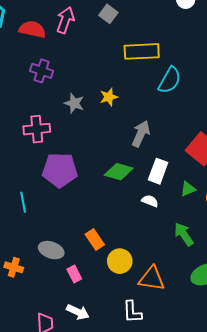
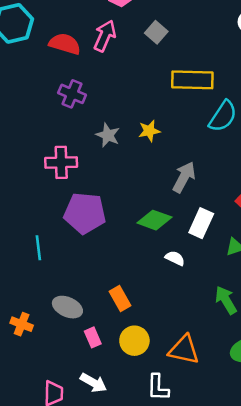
white semicircle: (150, 201) -> (175, 258), moved
yellow circle: (120, 261) -> (134, 341), moved

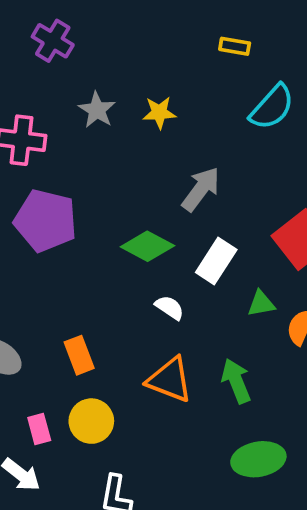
yellow rectangle: (192, 80) -> (235, 46), size x0.5
pink rectangle: (93, 337) -> (39, 429), moved
orange triangle: (184, 350) -> (170, 380), moved

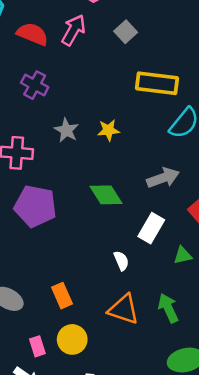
yellow rectangle: (235, 46) -> (157, 83), size x2.0
gray arrow: (201, 189) -> (163, 178), moved, turned 36
green diamond: (147, 246) -> (106, 195), moved, turned 32
white semicircle: (170, 308) -> (121, 261), turned 36

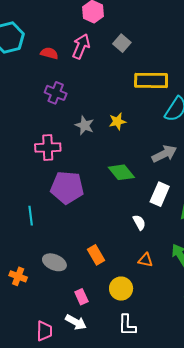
red semicircle: (32, 34) -> (49, 53), size x0.7
orange triangle: (124, 309) -> (145, 260), size x0.6
yellow circle: (72, 339) -> (121, 289), moved

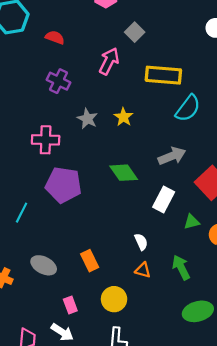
pink arrow: (81, 46) -> (109, 61), moved
yellow star: (117, 121) -> (123, 117), turned -30
cyan line: (31, 216) -> (22, 213), turned 30
white semicircle: (139, 222) -> (141, 242), moved

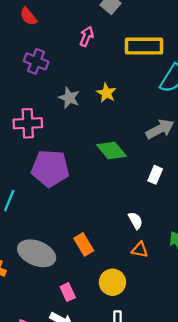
red semicircle: (55, 37) -> (28, 16), turned -144
pink arrow: (109, 61) -> (87, 36), size x0.7
white rectangle: (164, 200) -> (155, 175), size x0.7
gray ellipse: (44, 265) -> (37, 253), size x1.4

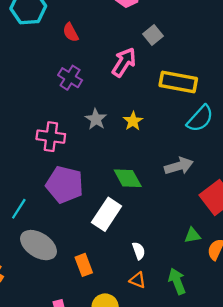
pink arrow: (87, 36) -> (124, 62), size x1.5
white rectangle: (155, 175) -> (107, 214), moved, size x1.8
gray ellipse: (37, 253) -> (38, 245), moved

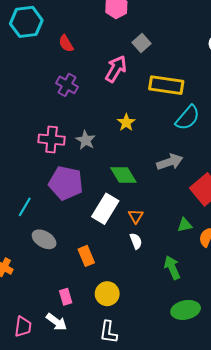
gray star: (96, 119) -> (86, 140), moved
gray ellipse: (38, 245) -> (44, 239), size x0.7
orange triangle: (138, 280) -> (136, 216), moved, turned 42

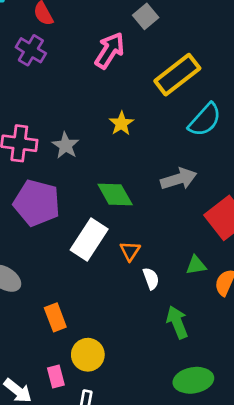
purple cross: (67, 85) -> (31, 50), moved
yellow rectangle: (166, 85) -> (177, 75), turned -48
white semicircle: (136, 241) -> (151, 279), moved
orange rectangle: (86, 256) -> (55, 317), moved
pink rectangle: (66, 297) -> (56, 377), moved

